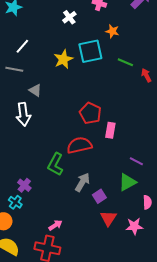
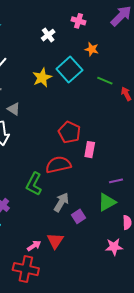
cyan square: (90, 51) -> (69, 70), turned -30
purple line: (136, 161) -> (116, 181), turned -40
red triangle: (108, 218) -> (55, 241), moved

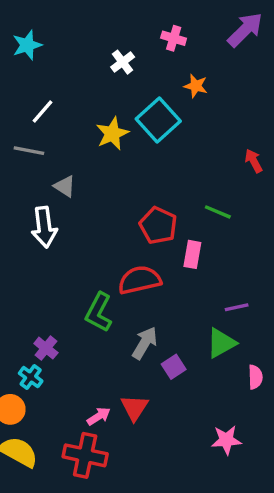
green line: (105, 81) -> (218, 212), moved
pink star: (114, 247) -> (226, 440), moved

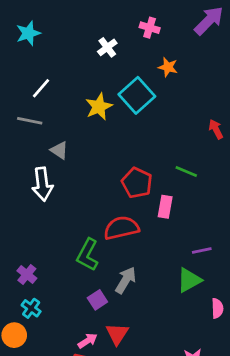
purple cross: (46, 348) -> (27, 274), moved
purple square: (174, 367) -> (97, 300), moved

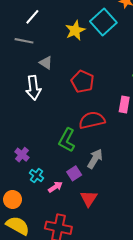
red pentagon: (137, 183) -> (82, 82), moved
cyan cross: (31, 308) -> (37, 175), moved
pink arrow: (88, 341) -> (55, 187), moved

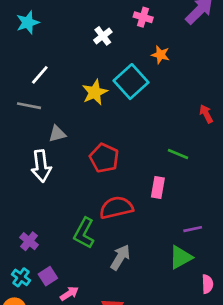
gray triangle: (46, 63) -> (57, 134), turned -48
purple cross: (22, 155) -> (29, 241), moved
purple square: (74, 173) -> (48, 276), moved
cyan cross: (37, 175) -> (21, 277), moved

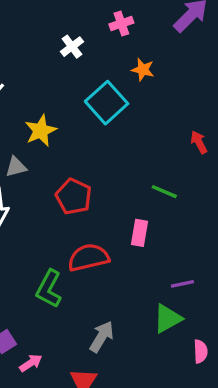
pink cross: (143, 17) -> (121, 24), turned -36
yellow star: (95, 92) -> (41, 131), moved
gray arrow: (120, 257) -> (102, 337), moved

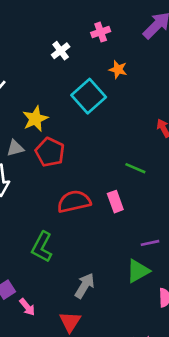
red pentagon: (74, 197) -> (50, 152), moved
pink rectangle: (140, 233) -> (115, 202), turned -30
red semicircle: (88, 258) -> (74, 202), moved
pink arrow: (31, 363) -> (27, 307), turned 84

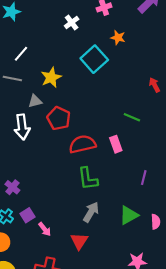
red pentagon: (50, 152) -> (59, 118), moved
purple line: (150, 243) -> (144, 178), turned -64
green L-shape: (42, 247) -> (88, 179), moved, turned -35
green triangle: (138, 271) -> (129, 215), moved

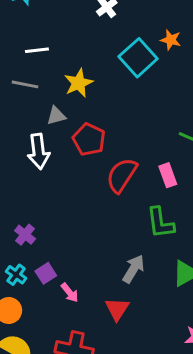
orange star: (118, 38) -> (171, 40), moved
white line: (21, 54) -> (37, 50), turned 42
red semicircle: (82, 144) -> (122, 175), turned -44
green L-shape: (88, 179) -> (160, 223), moved

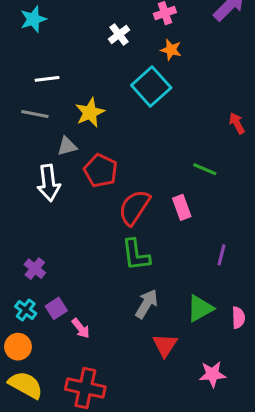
orange star: (171, 40) -> (171, 50), moved
green L-shape: (160, 223) -> (136, 255), moved
red triangle: (117, 309) -> (165, 345), moved

